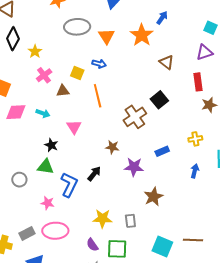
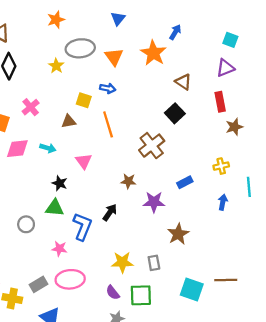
yellow star: (35, 51) -> (56, 66), moved
pink cross: (44, 75) -> (31, 107), moved
black square: (159, 100) -> (175, 113), moved

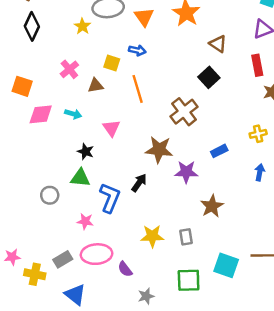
pink cross: (31, 107) -> (69, 69), moved
brown star: (128, 181) -> (159, 150), size x1.6
purple semicircle: (113, 293) -> (125, 269), moved
green square: (141, 295) -> (189, 280), moved

